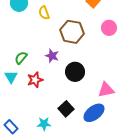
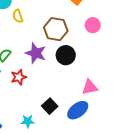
yellow semicircle: (44, 13) -> (18, 16), moved
purple star: (52, 56) -> (36, 53), size x1.5
black circle: (75, 72) -> (66, 55), moved

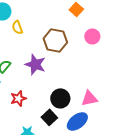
black circle: (66, 55) -> (60, 98), moved
red star: (19, 77) -> (18, 98), moved

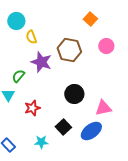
purple star: (35, 64) -> (41, 62), moved
black circle: (60, 98) -> (74, 94), moved

